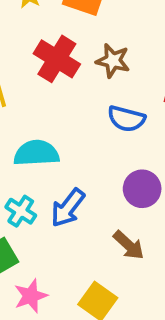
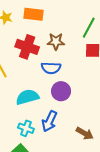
blue semicircle: (126, 119) -> (51, 68), moved
purple circle: (142, 189) -> (61, 91), moved

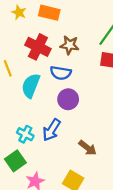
cyan semicircle: (27, 97) -> (31, 86), moved, turned -60

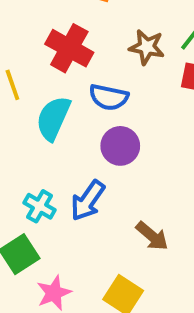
brown star: (69, 45) -> (147, 47), moved

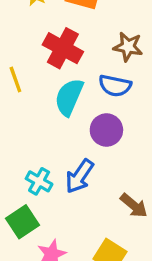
blue semicircle: (109, 97) -> (115, 86), moved
cyan semicircle: (53, 118) -> (69, 97), moved

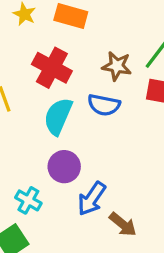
purple circle: (106, 130) -> (64, 167), moved
blue arrow: (79, 176) -> (92, 199), moved

